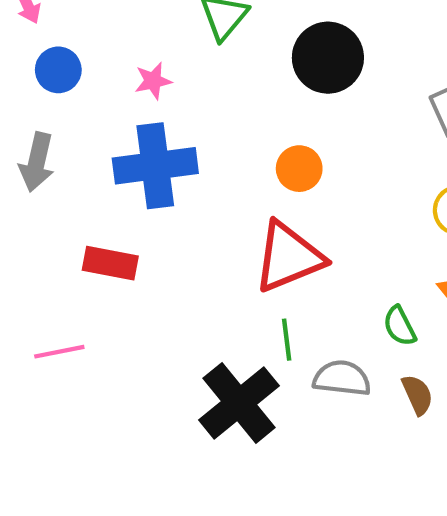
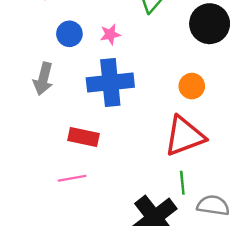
blue circle: (58, 70) -> (69, 34), moved
pink line: (59, 352) -> (72, 178), moved

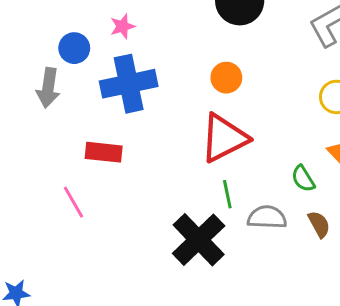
blue circle: (69, 34) -> (74, 48), moved
pink line: (72, 178) -> (74, 202), moved, turned 76

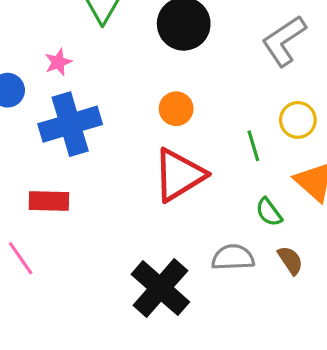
green line: (227, 194) -> (253, 146), moved

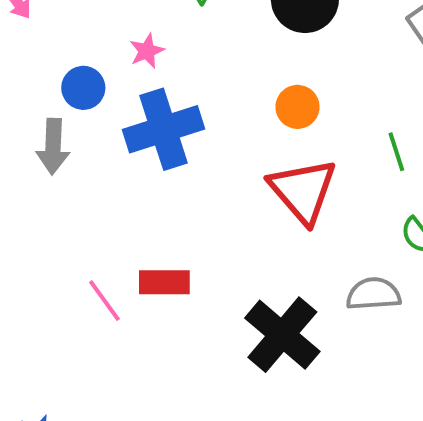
red triangle: (179, 175) -> (303, 191), turned -38
red rectangle: (49, 201) -> (164, 282), moved

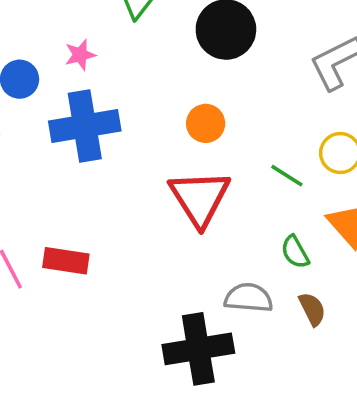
green line: (396, 152) -> (287, 176), turned -48
black cross: (282, 335) -> (198, 349), moved, turned 32

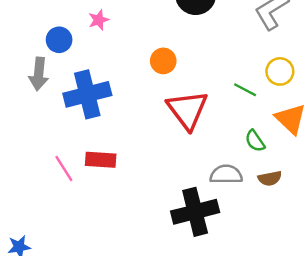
orange circle: (206, 123) -> (163, 61), moved
blue cross: (85, 126) -> (87, 94), moved
brown semicircle: (312, 309) -> (270, 178), turned 110

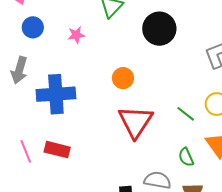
blue circle: (59, 40) -> (33, 27), moved

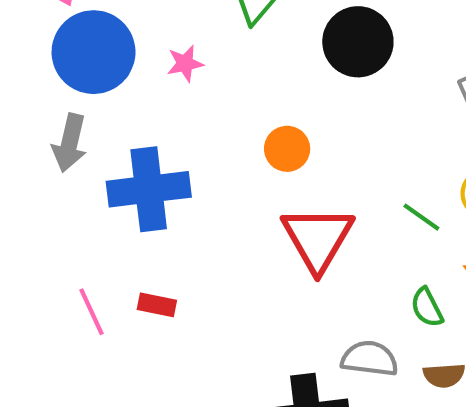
blue circle: (33, 27) -> (94, 52), size x1.8
red rectangle: (57, 150) -> (157, 305), size x0.7

